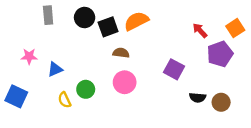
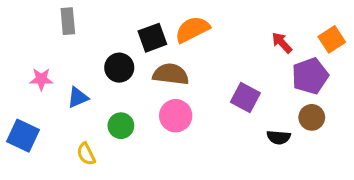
black circle: (85, 17) -> (119, 68), moved
brown semicircle: (121, 53) -> (171, 74), size x1.5
yellow semicircle: (65, 100) -> (86, 154), moved
brown circle: (221, 102) -> (312, 117), moved

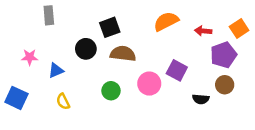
orange semicircle: (192, 29) -> (166, 21), moved
red arrow: (282, 43) -> (203, 31), turned -42
pink circle: (176, 116) -> (149, 84), moved
green circle: (121, 126) -> (111, 91), moved
yellow semicircle: (86, 154) -> (63, 101), moved

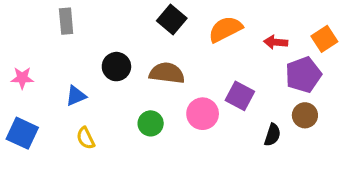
black square: (110, 27) -> (172, 19), moved, turned -30
pink star: (30, 57) -> (22, 78), moved
black semicircle: (201, 99) -> (272, 135), turned -77

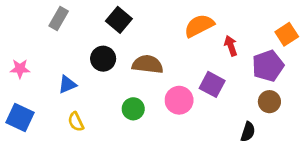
black square: (172, 19) -> (119, 20), moved
gray rectangle: (66, 21) -> (59, 18), turned 35
red arrow: (276, 42) -> (231, 46), moved, turned 66
black semicircle: (272, 135) -> (248, 132), moved

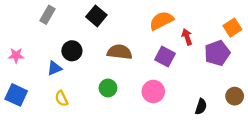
black circle: (103, 59) -> (72, 51), moved
purple square: (212, 84) -> (165, 57), moved
pink circle: (179, 100) -> (153, 91), moved
brown circle: (269, 102) -> (235, 96), moved

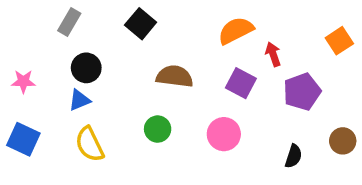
black circle: (72, 51) -> (86, 68), moved
purple pentagon: (217, 53) -> (302, 92), moved
yellow semicircle: (61, 98) -> (90, 144), size x1.5

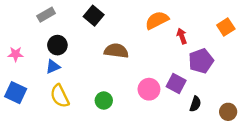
gray rectangle: (69, 22) -> (46, 15), turned 30
purple square: (241, 83) -> (176, 84), moved
green circle: (158, 129) -> (104, 101), moved
brown circle: (343, 141) -> (228, 112), moved

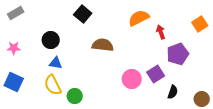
gray rectangle: (46, 15) -> (16, 13), moved
blue triangle: (53, 67) -> (56, 63), moved, turned 32
purple square: (176, 84) -> (156, 74), turned 30
green circle: (104, 101) -> (75, 96), moved

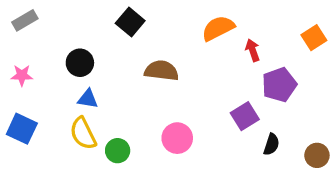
pink circle: (132, 79) -> (177, 138), moved

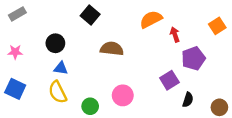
green circle: (118, 151) -> (90, 106), moved

